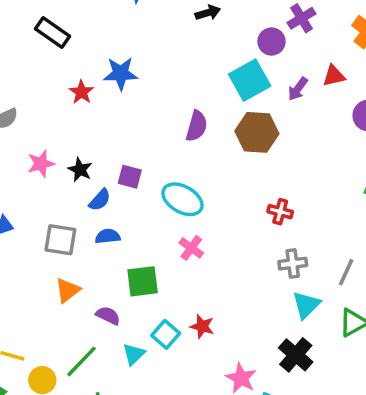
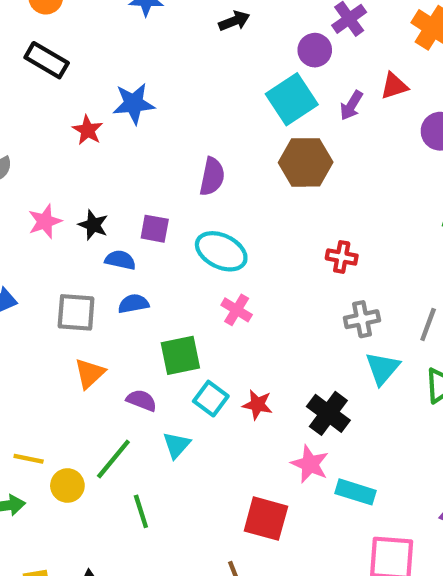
purple semicircle: (197, 126) -> (212, 177), moved
blue semicircle: (100, 200) -> (120, 260), turned -115
cyan square: (166, 334) -> (211, 399), moved
black cross: (296, 355) -> (328, 413), moved

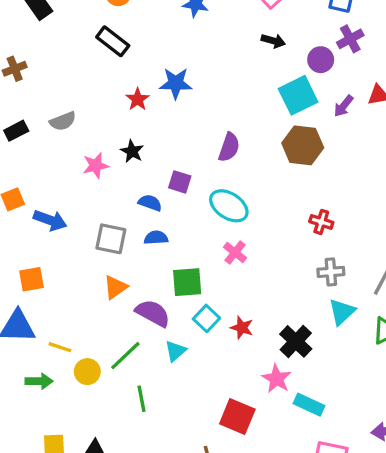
black arrow: (234, 21) -> (273, 41), moved, turned 30
black star: (93, 225) -> (132, 151), moved
purple semicircle: (142, 400) -> (153, 313), size x1.5

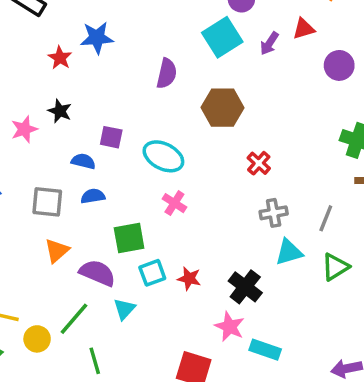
brown hexagon: (303, 145) -> (223, 108), moved
purple semicircle: (229, 147) -> (167, 73), moved
red cross: (321, 222) -> (259, 163), turned 30
cyan triangle: (342, 312) -> (289, 252), turned 32
cyan square: (206, 318) -> (152, 273), turned 32

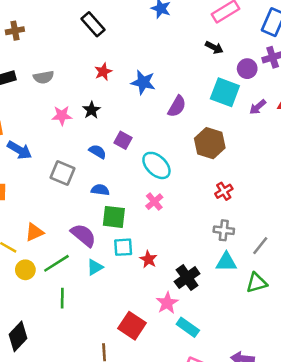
cyan square: (222, 37) -> (225, 92), turned 36
blue star: (97, 38) -> (143, 82), moved
blue semicircle: (93, 196) -> (100, 190), moved
orange triangle: (57, 251) -> (34, 232), moved

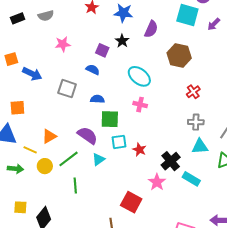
black star: (91, 110) -> (122, 41), moved
purple square: (123, 140) -> (102, 50), moved
pink cross: (154, 202) -> (140, 105), turned -32
cyan rectangle: (188, 327) -> (191, 179), moved

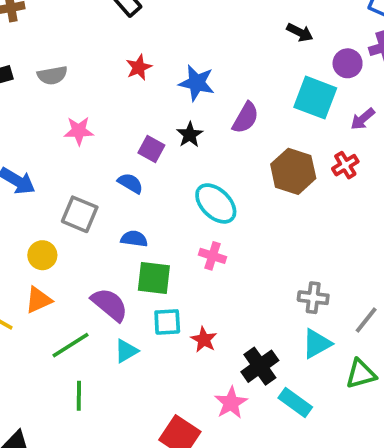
red cross: (193, 92) -> (345, 165), moved
cyan triangle: (200, 146) -> (317, 344), turned -30
yellow circle: (45, 166) -> (42, 255), moved

